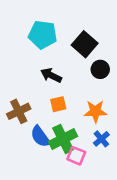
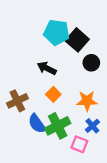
cyan pentagon: (43, 35) -> (57, 32), moved
orange square: (58, 104) -> (53, 94), turned -32
pink square: (76, 156) -> (79, 144), moved

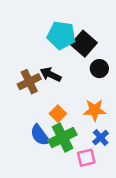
orange square: (53, 94) -> (58, 114), moved
brown cross: (17, 101) -> (29, 82), moved
pink square: (79, 144) -> (86, 158), turned -35

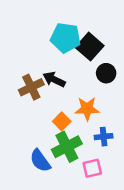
orange star: (95, 110) -> (87, 109), moved
blue semicircle: (40, 135) -> (40, 161), moved
blue cross: (101, 137) -> (104, 137), moved, turned 35

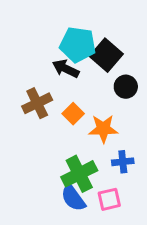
black arrow: (54, 80) -> (66, 69), moved
orange square: (62, 121) -> (73, 114), moved
blue semicircle: (40, 161) -> (73, 198), moved

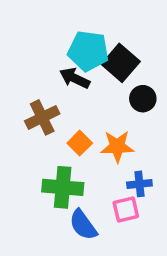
orange square: (73, 114) -> (80, 143), moved
green cross: (79, 174) -> (63, 187), moved, turned 32
pink square: (109, 199) -> (126, 210), moved

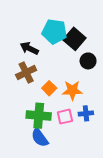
black arrow: (75, 78) -> (29, 48), moved
pink square: (126, 210) -> (65, 117), moved
blue semicircle: (83, 225) -> (40, 138), moved

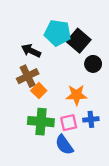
orange square: (49, 88) -> (39, 91), moved
blue semicircle: (40, 138) -> (64, 145), moved

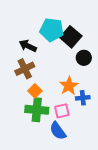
orange square: (39, 91) -> (35, 91), moved
orange star: (76, 95) -> (69, 86), turned -30
blue cross: (91, 119) -> (83, 98), moved

